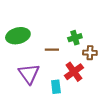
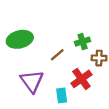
brown line: (52, 50) -> (57, 55), turned -40

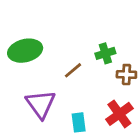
red cross: (81, 79) -> (119, 114), moved

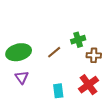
green ellipse: (25, 51) -> (19, 52), moved
purple triangle: (41, 104) -> (22, 77), moved, size x0.6

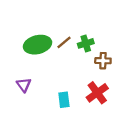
green ellipse: (19, 52) -> (38, 45), moved
brown line: (54, 52) -> (64, 42), moved

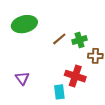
green ellipse: (38, 45) -> (24, 24), moved
red cross: (97, 93) -> (75, 76), moved, turned -36

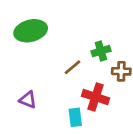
brown line: (59, 39) -> (73, 67), moved
purple triangle: (22, 78) -> (28, 100), turned -32

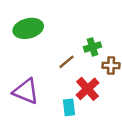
red cross: (96, 97) -> (88, 89), turned 30
purple triangle: (28, 100) -> (26, 91), size x1.6

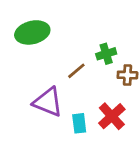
red cross: (88, 89) -> (112, 116), moved
purple triangle: (26, 91) -> (48, 102), moved

